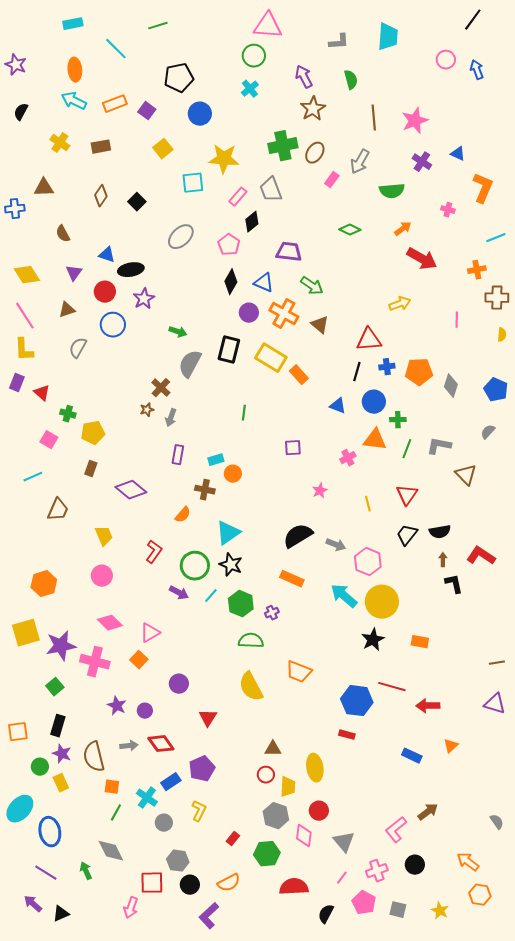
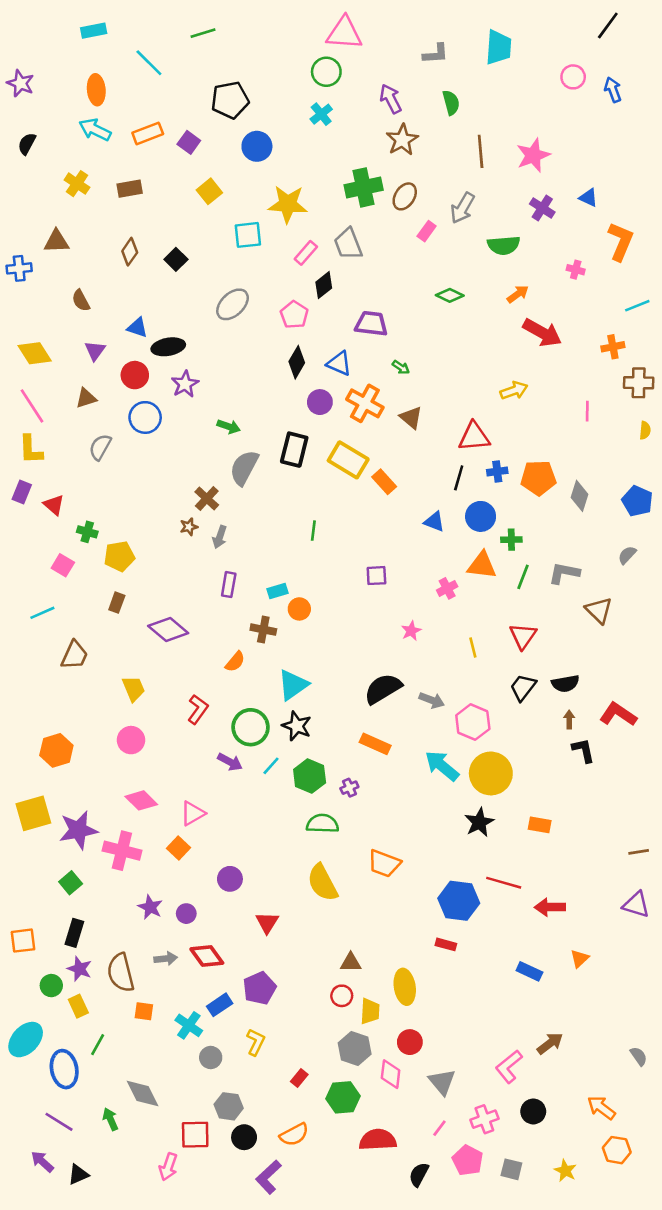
green arrow: (312, 286) -> (401, 367), size x0.6
green line: (116, 813) -> (98, 1045), moved

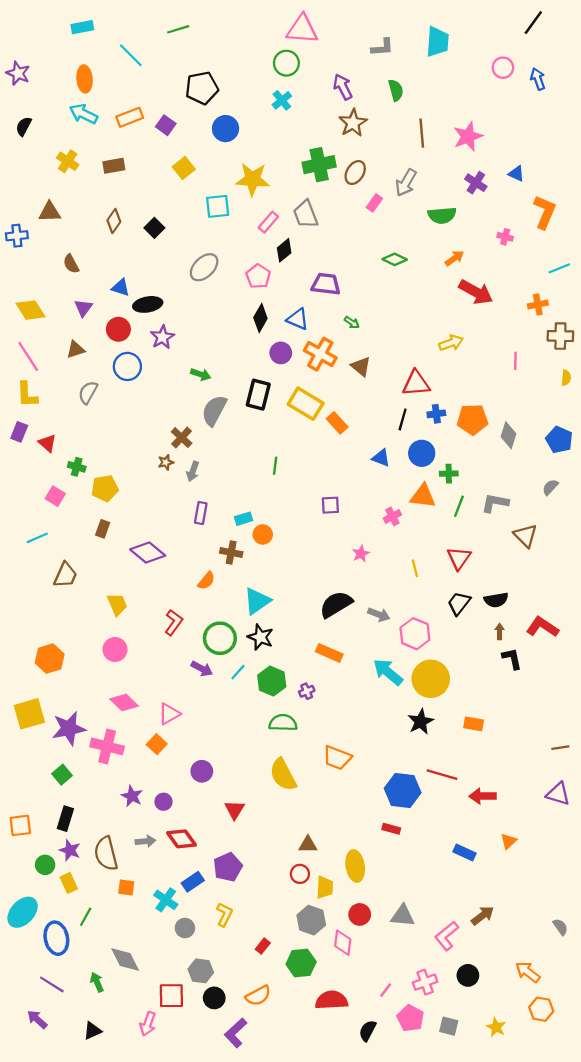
gray triangle: (442, 1082) -> (403, 916), moved, turned -45
black triangle: (78, 1174) -> (92, 1031), moved

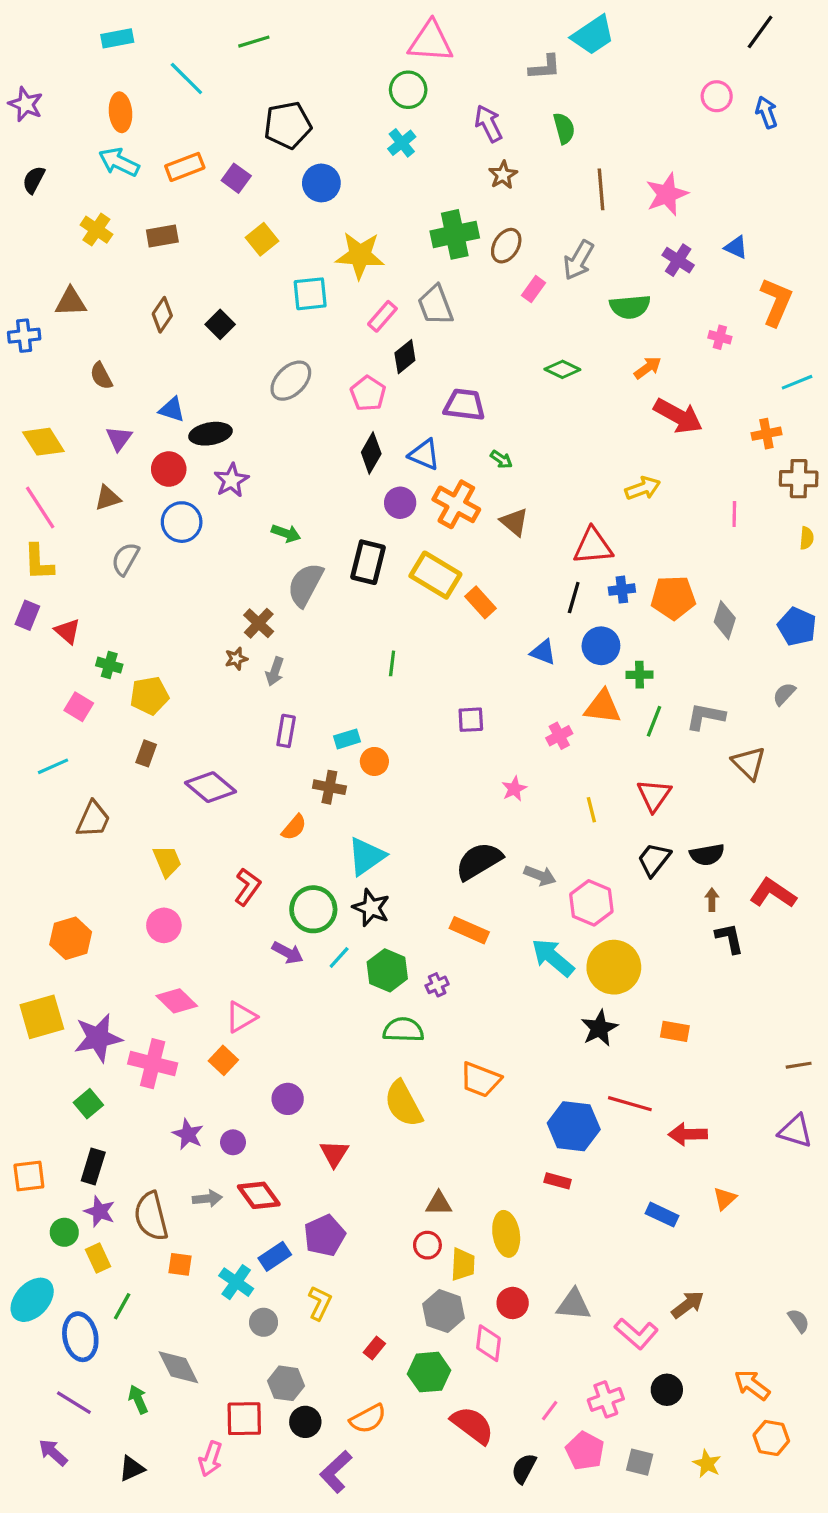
cyan trapezoid: (437, 42) -> (593, 35), moved, turned 52
brown star: (353, 123) -> (503, 175), size x0.7
pink L-shape: (447, 936) -> (636, 1334), turned -100
red semicircle: (331, 1000) -> (472, 1425), turned 40

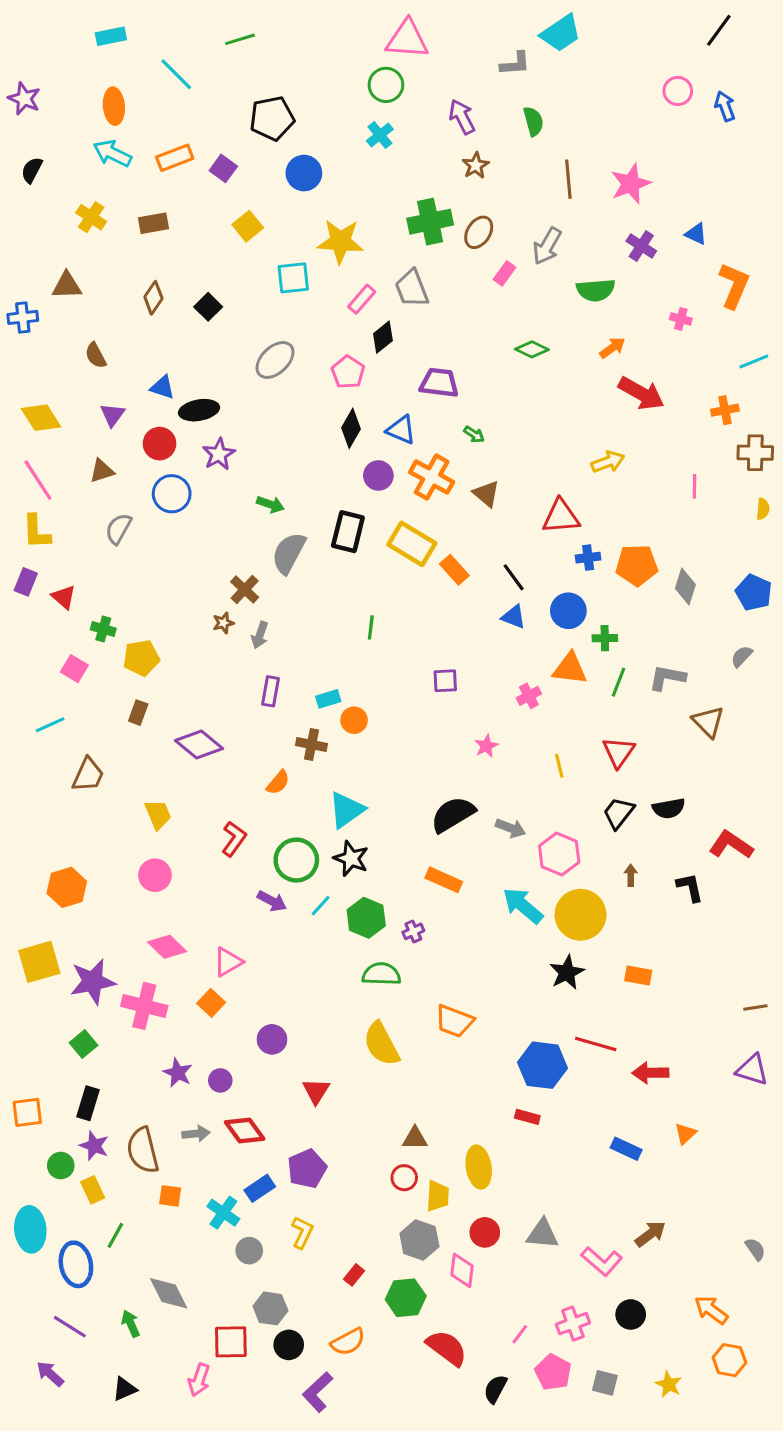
black line: (574, 598) -> (514, 577), moved, turned -52
brown arrow: (712, 900) -> (631, 875), moved
cyan ellipse: (32, 1300) -> (30, 1229), turned -48

